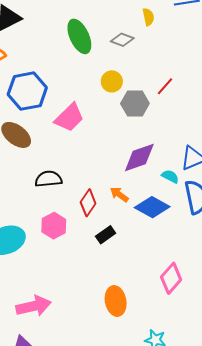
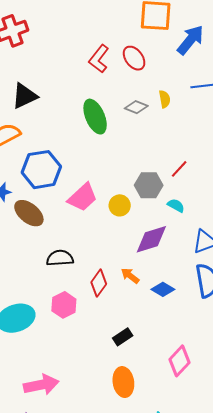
gray diamond: (122, 40) -> (136, 107), moved
yellow circle: (112, 81) -> (120, 205), moved
cyan semicircle: (170, 176) -> (176, 205), moved
blue diamond: (152, 207) -> (163, 289), size x0.7
black rectangle: (106, 235) -> (123, 337), moved

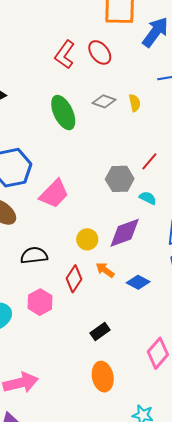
yellow semicircle: (165, 99) -> (135, 103), moved
yellow circle: (120, 205) -> (87, 239), moved

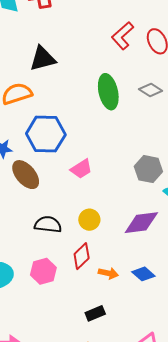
pink trapezoid: (54, 194) -> (81, 169), size x0.7
yellow circle: (87, 239) -> (89, 220), moved
orange arrow: (105, 270) -> (108, 273), moved, turned 144

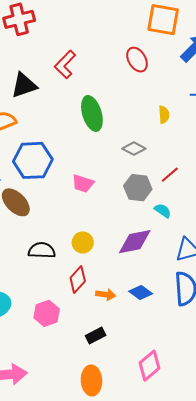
red L-shape: (123, 36) -> (65, 64), moved
gray diamond: (151, 90) -> (134, 149), moved
pink trapezoid: (81, 169) -> (83, 183), moved, turned 55
pink hexagon: (43, 271) -> (47, 313), moved

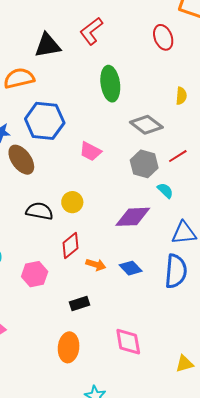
gray diamond: (134, 149) -> (146, 125), size x1.4
yellow circle: (83, 242) -> (72, 202), moved
pink diamond: (150, 366) -> (128, 342), turned -68

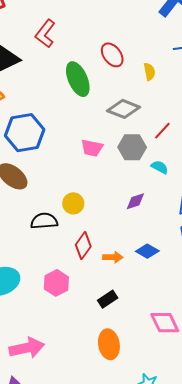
red ellipse: (163, 37) -> (112, 55), moved
pink trapezoid: (90, 151) -> (92, 148), moved
purple diamond: (133, 217) -> (135, 201), size x0.6

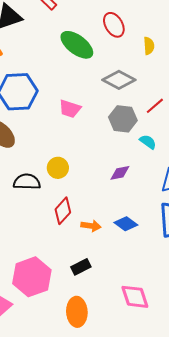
green ellipse: (78, 79) -> (77, 45), turned -36
pink trapezoid: (92, 148) -> (70, 109), moved
pink hexagon: (56, 283) -> (32, 277), moved, size x1.5

